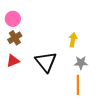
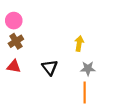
red triangle: (13, 61) -> (14, 66), turned 32
black triangle: (46, 62) -> (50, 67), size x0.7

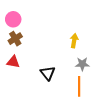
black triangle: (50, 67) -> (48, 73), moved

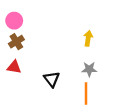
yellow arrow: (74, 41) -> (88, 38), moved

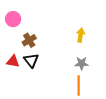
brown cross: (16, 42) -> (29, 40), moved
black triangle: (52, 79) -> (31, 60), moved

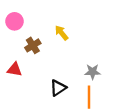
yellow arrow: (81, 35) -> (62, 33), moved, turned -48
black triangle: (31, 60) -> (58, 88), moved, turned 35

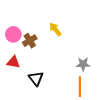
pink circle: (15, 21) -> (13, 34), moved
black triangle: (58, 88) -> (36, 78), moved, turned -35

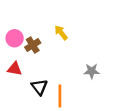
orange line: (80, 87) -> (60, 96), moved

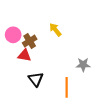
red triangle: (15, 69) -> (24, 55), moved
orange line: (60, 96) -> (67, 87), moved

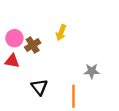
yellow arrow: (55, 30) -> (61, 33), turned -120
red triangle: (24, 55) -> (12, 61), moved

